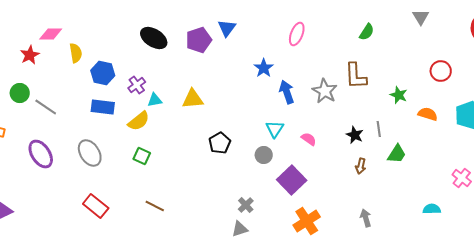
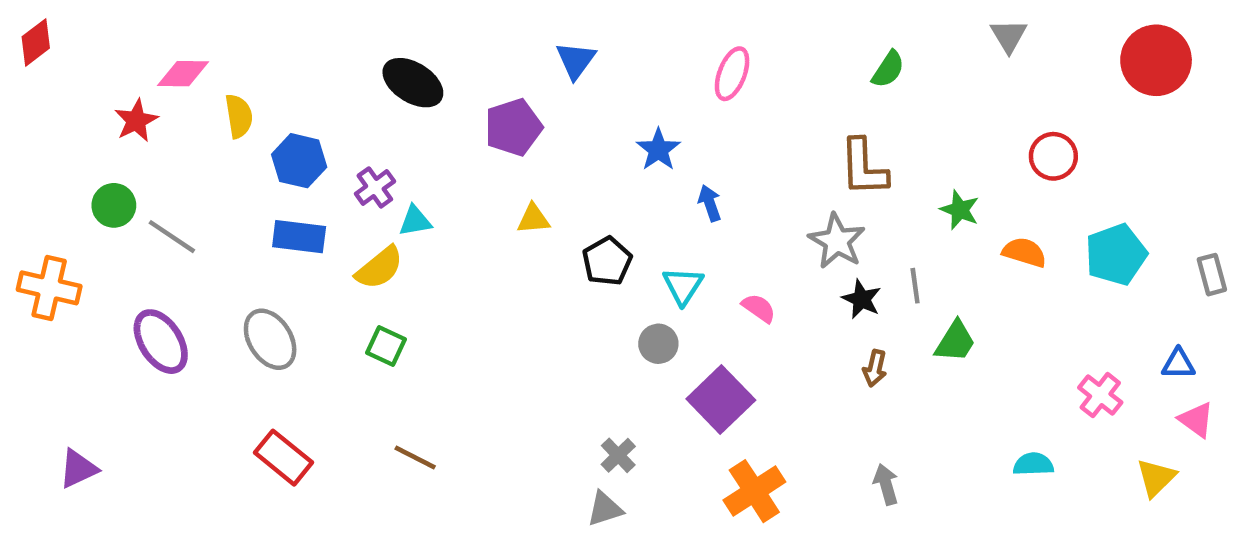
purple pentagon: (199, 40) -> (513, 127), moved
gray star: (325, 91) -> (837, 241), moved
blue arrow: (287, 92) -> (710, 203), size x0.7
yellow triangle: (193, 99) -> (533, 219), moved, size x0.7
black pentagon: (220, 143) -> (607, 261), moved

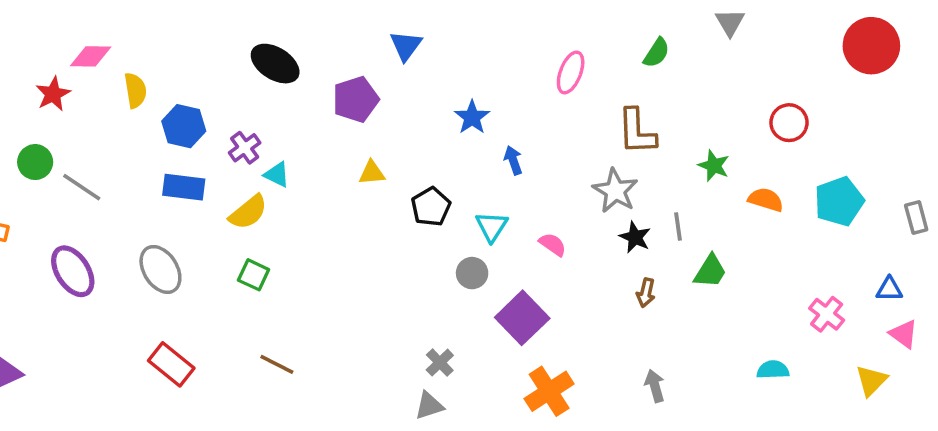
gray triangle: (1009, 36) -> (730, 22), moved
pink ellipse: (732, 74) -> (571, 72), moved
cyan triangle: (415, 221) -> (277, 175), turned 36

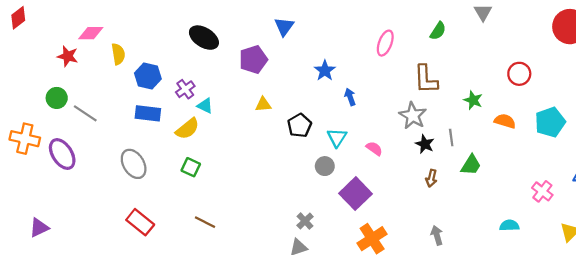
red star: (53, 94) -> (68, 56), turned -30
purple ellipse: (73, 271) -> (62, 154), moved

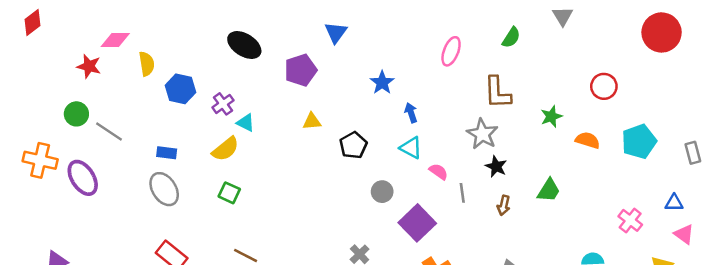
green star: (473, 100) -> (551, 116), turned 30
blue rectangle: (148, 113) -> (167, 153), moved, size x0.7
cyan triangle: (337, 138) -> (411, 148), moved, turned -35
gray line: (451, 138) -> (462, 193), moved

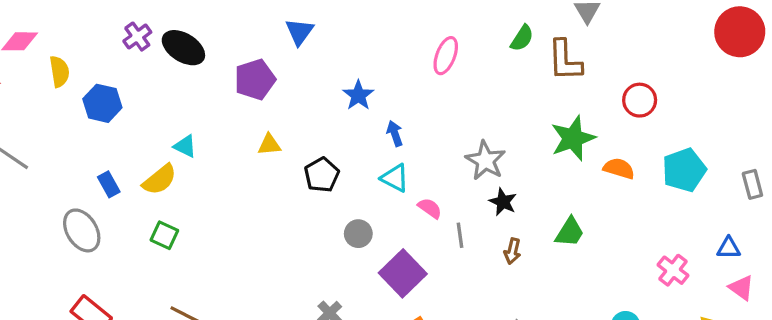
red circle: (662, 32) -> (740, 32), moved
brown L-shape: (497, 93) -> (565, 60), moved
purple cross: (223, 104) -> (137, 37), moved
green star: (551, 116) -> (573, 138), size x1.6
blue rectangle: (167, 153) -> (109, 184), moved, turned 54

